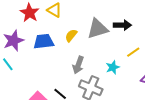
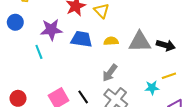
yellow semicircle: (71, 36) -> (111, 41), turned 32
cyan star: (113, 67) -> (152, 88), moved

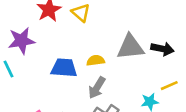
blue trapezoid: (82, 39) -> (64, 68), moved
yellow semicircle: (111, 41) -> (96, 61), moved

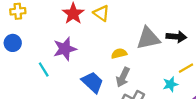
purple star: (21, 41) -> (65, 49), moved
blue trapezoid: (64, 68) -> (92, 82), moved, turned 45

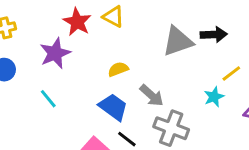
purple star: (65, 49) -> (55, 53), moved
yellow semicircle: (119, 54) -> (118, 69), moved
gray arrow: (123, 77) -> (152, 95), turned -66

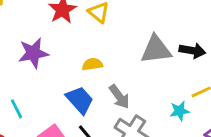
purple star: (55, 53) -> (33, 53), moved
cyan line: (48, 99) -> (16, 109), moved

